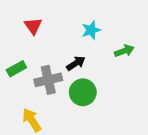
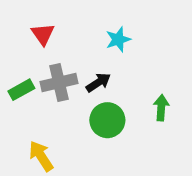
green arrow: (124, 51) -> (161, 108), moved, turned -66
gray cross: (48, 80) -> (59, 83), moved

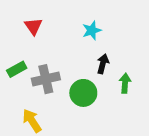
gray cross: (59, 83) -> (46, 79), moved
black arrow: (98, 83) -> (103, 64), moved, turned -42

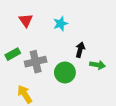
cyan star: (92, 30) -> (61, 24), moved
green arrow: (125, 83) -> (97, 65), turned 96

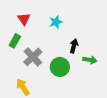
green rectangle: (13, 54) -> (15, 41), moved, turned -32
gray cross: (36, 62) -> (33, 57), turned -30

